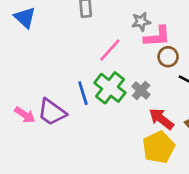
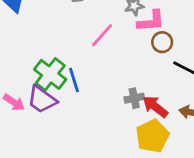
green cross: (110, 88) -> (50, 74), moved
gray cross: (141, 90) -> (134, 98), moved, turned 36

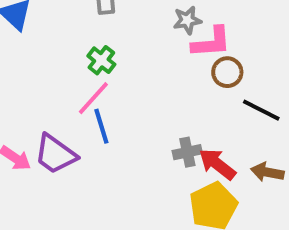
pink line: (102, 35) -> (93, 98), moved
green cross: (50, 74) -> (101, 60), moved, size x0.6

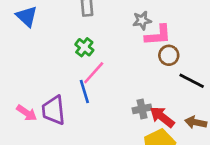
pink line: (93, 98) -> (94, 73), moved
purple trapezoid: (55, 154) -> (53, 110), turned 48

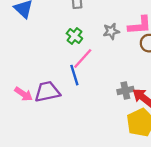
gray star: (142, 20) -> (111, 31), moved
purple trapezoid: (53, 110) -> (47, 92), turned 84

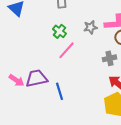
blue line: (74, 75) -> (59, 91), moved
gray cross: (125, 90) -> (109, 58), moved

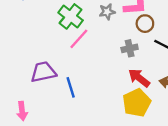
green cross: (59, 31) -> (71, 16), size x1.5
pink arrow: (16, 80) -> (22, 111), moved, turned 49

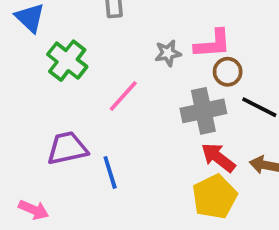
green cross: (71, 16) -> (67, 61), moved
gray cross: (130, 48) -> (203, 111), size x1.6
pink arrow: (22, 111) -> (34, 210), turned -60

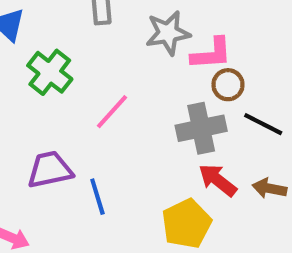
gray star: (168, 53) -> (168, 33), moved, size x1.5
yellow pentagon: (215, 197) -> (187, 224), moved

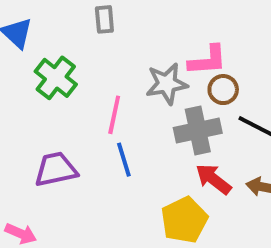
gray star: (168, 33) -> (167, 84), moved
pink line: (112, 112) -> (114, 115), turned -30
blue line: (97, 197) -> (124, 160), moved

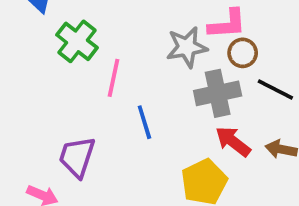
pink line: (114, 115) -> (114, 78), moved
purple trapezoid: (56, 169) -> (77, 157), moved, turned -60

